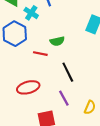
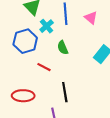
green semicircle: (57, 41) -> (63, 48), moved, turned 64

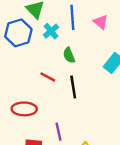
blue hexagon: (25, 41) -> (18, 33), moved
black line: (65, 92) -> (73, 87), moved

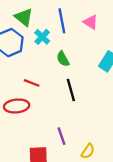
red line: (48, 77) -> (32, 83), moved
red ellipse: (24, 109) -> (17, 106), moved

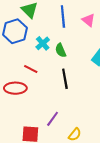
cyan cross: (42, 37) -> (43, 43), moved
purple line: (61, 136) -> (53, 119), turned 49

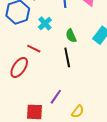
green semicircle: (61, 50) -> (71, 36), moved
red ellipse: (15, 88) -> (19, 67), turned -55

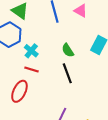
cyan cross: (45, 23) -> (31, 51), moved

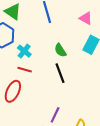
pink triangle: (81, 11) -> (86, 18), moved

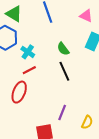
red line: (25, 70) -> (29, 70), turned -40

